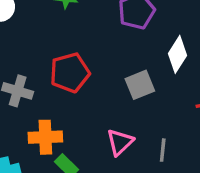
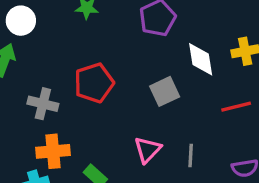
white diamond: (178, 54) -> (201, 59), turned -39
orange cross: (45, 137) -> (53, 151), moved

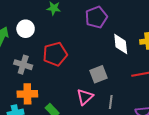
white circle: (21, 21) -> (26, 29), moved
gray square: (165, 91) -> (98, 74), moved

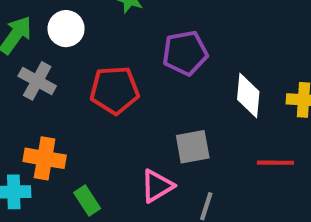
purple pentagon: (96, 17) -> (185, 53), moved
gray cross: (23, 65) -> (37, 81), moved

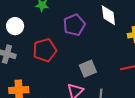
white diamond: (248, 95) -> (108, 15), moved

